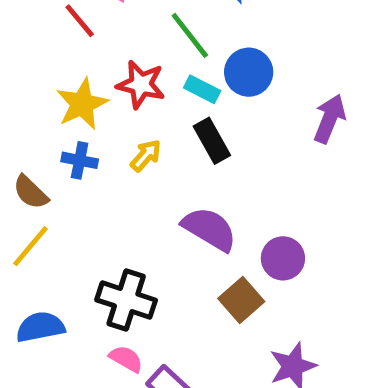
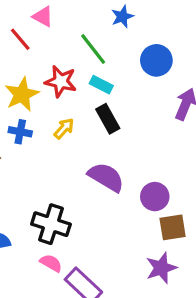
blue circle: (249, 72) -> (156, 60), moved
brown square: (241, 300) -> (173, 227), moved, turned 32

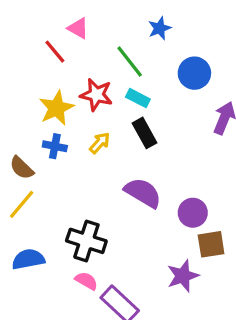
purple star: (161, 268) -> (183, 276), moved

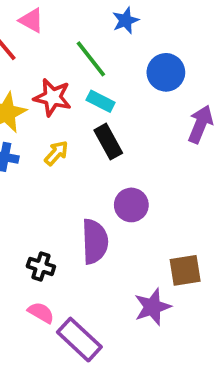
purple semicircle: (143, 193) -> (95, 241), moved, turned 57
purple circle: (193, 213) -> (131, 205), moved
black cross: (86, 241) -> (41, 266), size x0.6

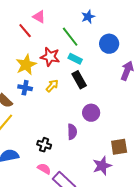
purple semicircle: (95, 241) -> (72, 132), size x0.7

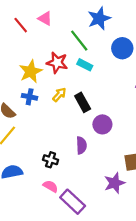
blue star: (88, 17) -> (99, 18), size x1.5
red line: (25, 31) -> (21, 25), moved
black rectangle: (79, 80) -> (83, 102), moved

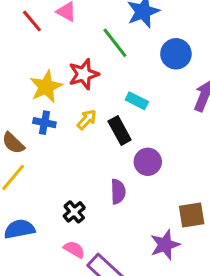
red star: (57, 63) -> (84, 74), turned -30
cyan rectangle: (85, 65) -> (137, 101), moved
black cross: (51, 160) -> (74, 212), turned 32

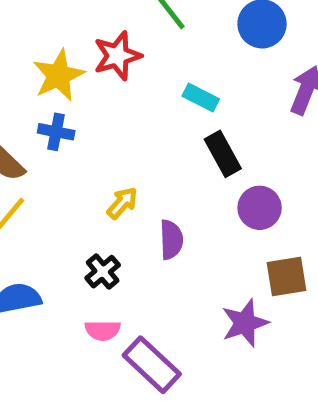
yellow arrow: (87, 120) -> (122, 203), moved
black rectangle: (120, 130) -> (223, 154), moved
purple circle: (148, 162) -> (260, 208), moved
pink semicircle: (74, 249) -> (103, 330), turned 150

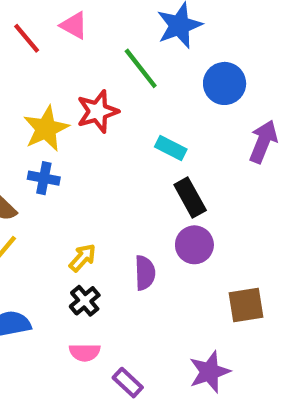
yellow arrow: (122, 203) -> (83, 258), moved
purple circle: (260, 208) -> (194, 245), moved
purple star: (245, 323) -> (209, 372), moved
purple rectangle: (152, 365) -> (128, 383), size x0.6

